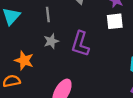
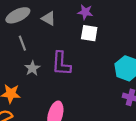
white square: (115, 21) -> (89, 33), turned 30

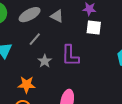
gray line: (22, 43) -> (35, 39), turned 64

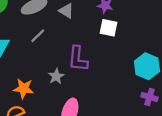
gray star: (45, 61) -> (56, 76), moved

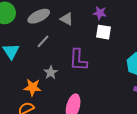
gray star: (56, 76) -> (51, 72), moved

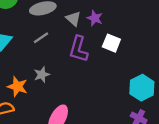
purple star: (100, 13) -> (95, 18), moved
purple L-shape: (78, 60) -> (79, 49), moved

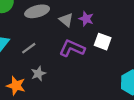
gray line: (41, 38) -> (29, 48), moved
purple L-shape: (79, 49) -> (72, 48), turned 100

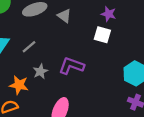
purple star: (86, 19) -> (109, 14), moved
purple L-shape: (72, 48) -> (71, 66), moved

